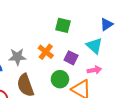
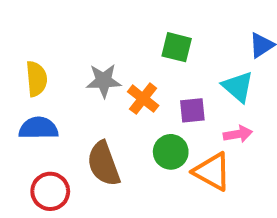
gray star: (17, 57) -> (104, 81), moved
purple square: (71, 58) -> (192, 110), turned -32

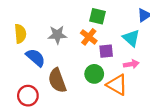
orange cross: (143, 99) -> (89, 37), moved
blue semicircle: (38, 128) -> (36, 58), moved, turned 42

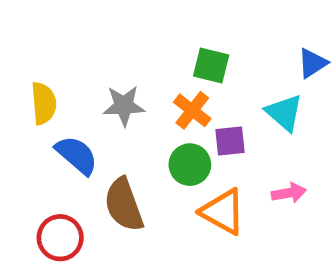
pink arrow: (131, 64) -> (289, 193), moved
green circle: (94, 74) -> (190, 165), moved
orange triangle: (117, 85) -> (223, 212), moved

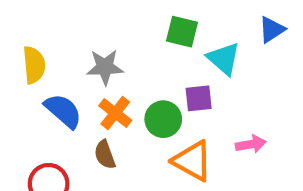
orange cross: (192, 110) -> (115, 113), moved
cyan triangle: (284, 113) -> (224, 59), moved
brown semicircle: (124, 205) -> (105, 155), size x0.6

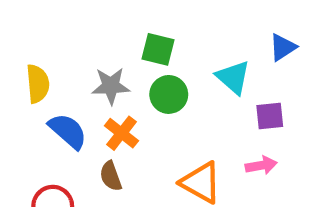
green square: (182, 32) -> (158, 49), moved
purple square: (199, 98) -> (270, 116), moved
green circle: (163, 119) -> (169, 94), moved

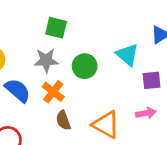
green square: (158, 49) -> (56, 28), moved
brown semicircle: (111, 176) -> (63, 120), moved

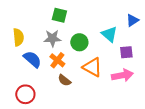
pink arrow: (146, 113) -> (122, 75), size x1.5
brown semicircle: (63, 120) -> (64, 80), turned -32
orange triangle: (106, 125) -> (92, 67), moved

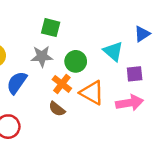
blue semicircle: (32, 59) -> (17, 83), turned -96
orange cross: (57, 60) -> (62, 84), moved

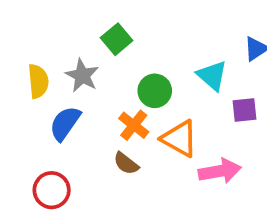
green square: (51, 28) -> (117, 39), turned 36
gray star: (42, 56) -> (82, 76), moved, turned 30
pink arrow: (130, 103) -> (220, 171), moved

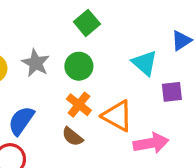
green square: (117, 39) -> (87, 23), moved
green circle: (155, 91) -> (79, 66), moved
blue semicircle: (65, 123) -> (21, 121), moved

